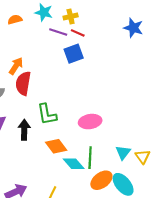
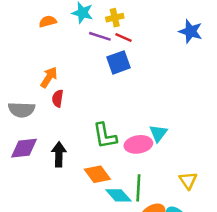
red semicircle: (23, 83) -> (58, 98), size x0.6
green L-shape: (47, 114) -> (105, 136), moved
cyan triangle: (123, 152) -> (158, 133), moved
yellow triangle: (143, 157) -> (188, 180), moved

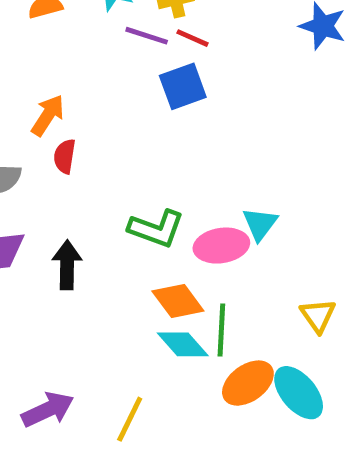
green L-shape: (105, 136) -> (156, 229), turned -60
orange diamond: (97, 174) -> (178, 301), moved

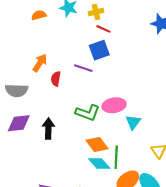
purple line: (147, 36) -> (83, 68), moved
red semicircle: (65, 156) -> (56, 79), moved
cyan triangle: (260, 224) -> (133, 122), moved
pink ellipse: (221, 246) -> (114, 105), moved

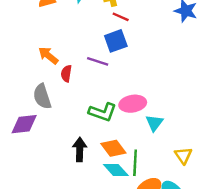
orange arrow: (40, 63) -> (48, 55), turned -84
gray semicircle: (17, 90) -> (42, 96), moved, turned 70
black arrow: (48, 129) -> (80, 149), moved

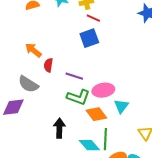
purple line: (98, 61) -> (74, 76), moved
gray semicircle: (42, 96) -> (28, 84), turned -40
orange diamond: (113, 148) -> (96, 114), moved

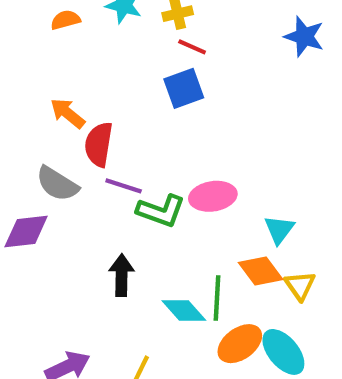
red semicircle: (48, 65) -> (99, 144), size x1.5
purple line: (74, 76) -> (124, 186), moved
cyan triangle: (121, 106) -> (279, 229), moved
orange diamond: (96, 114) -> (261, 271), moved

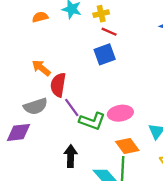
gray semicircle: (57, 184) -> (36, 106), turned -50
purple line: (124, 186) -> (72, 108), turned 36
orange diamond: (261, 271) -> (127, 146), moved

